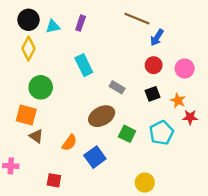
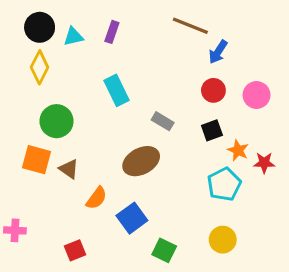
orange star: (178, 101) -> (238, 150), moved
green square: (127, 134) -> (164, 250), moved
brown triangle: (36, 136) -> (69, 169), moved
red square: (54, 180) -> (75, 250), turned -32
yellow circle: (145, 183) -> (223, 240), moved

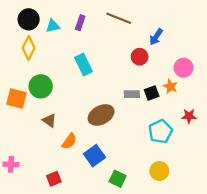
brown line: (190, 26) -> (119, 18), moved
red circle: (213, 90) -> (140, 57), moved
gray rectangle: (163, 121) -> (132, 94), moved, turned -32
orange star: (238, 150) -> (170, 86), moved
orange square: (37, 160) -> (16, 98), moved

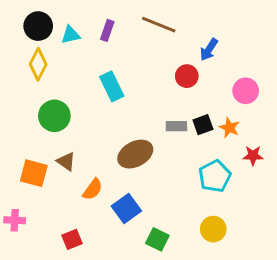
orange star: (170, 86) -> (229, 128), moved
orange square: (16, 98) -> (34, 173), moved

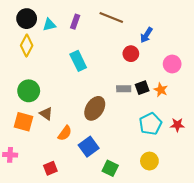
green circle: (54, 116) -> (29, 91), moved
brown ellipse: (135, 154) -> (95, 108), turned -30
red star: (253, 156) -> (177, 125), moved

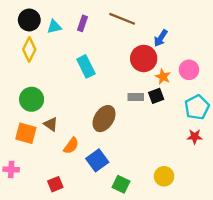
red circle: (131, 54) -> (144, 58), size x1.5
orange star: (161, 90) -> (163, 77), moved
cyan pentagon: (150, 124) -> (197, 107), moved

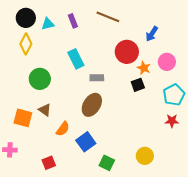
purple rectangle: (83, 23) -> (73, 21), turned -40
blue arrow: (161, 38) -> (152, 34), moved
gray rectangle: (136, 97) -> (97, 78), moved
green circle: (32, 99) -> (40, 79), moved

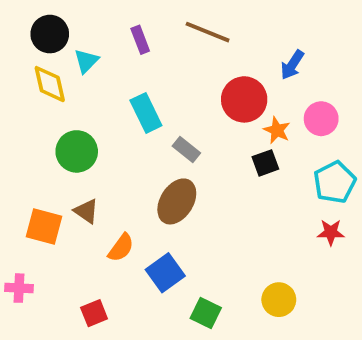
cyan triangle: (48, 24) -> (86, 61), moved, turned -32
yellow diamond: (26, 44) -> (50, 84), turned -40
gray rectangle: (97, 78) -> (186, 150), turned 40

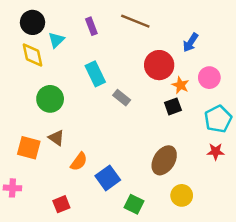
brown ellipse: (177, 201) -> (164, 160), moved

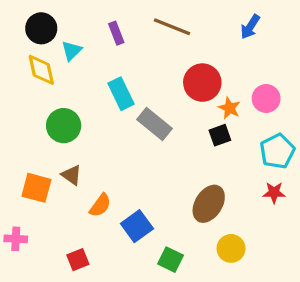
blue arrow: (190, 42) -> (250, 27), moved
gray rectangle: (122, 98) -> (154, 124), size x1.5

